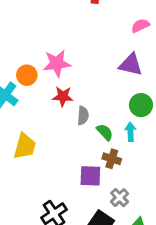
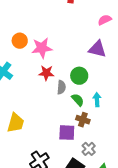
orange circle: (27, 75) -> (20, 41), moved
green circle: (141, 105) -> (79, 76), moved
yellow trapezoid: (25, 146) -> (16, 123), moved

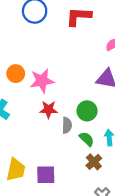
brown cross: (83, 120) -> (94, 162), turned 32
purple square: (67, 133) -> (46, 175), moved

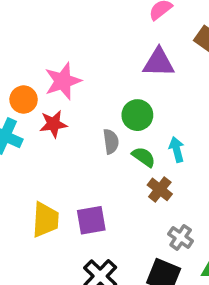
orange circle: (16, 74) -> (24, 100), moved
red star: (49, 110) -> (53, 124), moved

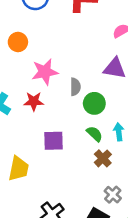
orange circle: (24, 100) -> (18, 42), moved
gray semicircle: (111, 141) -> (75, 87), moved
purple square: (91, 220) -> (54, 141), moved

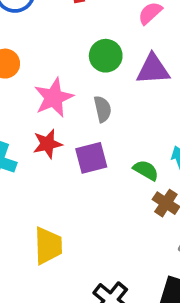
green circle: (94, 103) -> (106, 56), moved
purple square: (54, 141) -> (91, 158), moved

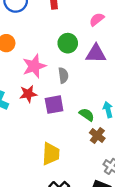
yellow trapezoid: (48, 246) -> (51, 154), moved

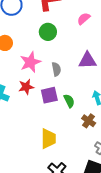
green circle: (68, 43) -> (48, 32), moved
purple triangle: (96, 54) -> (88, 60), moved
green semicircle: (87, 115) -> (69, 101), moved, turned 32

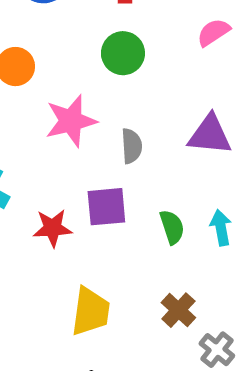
red star: (26, 87) -> (53, 228), moved
green semicircle: (69, 101) -> (172, 227), moved
brown cross: (89, 121) -> (178, 310), moved

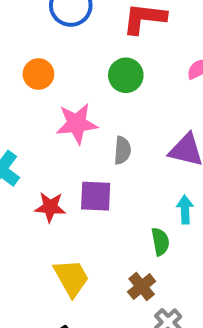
green semicircle: (172, 227) -> (160, 242), moved
cyan arrow: (221, 228) -> (185, 210), moved
yellow trapezoid: (91, 311) -> (71, 278), turned -45

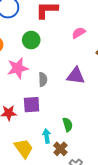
green circle: (126, 75) -> (31, 40), moved
cyan arrow: (185, 210) -> (47, 136), moved

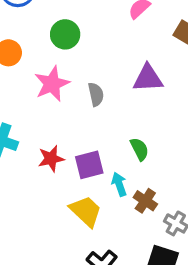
purple square: (32, 105) -> (89, 165), moved
green semicircle: (68, 125) -> (139, 149), moved

